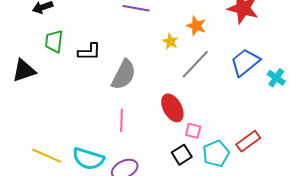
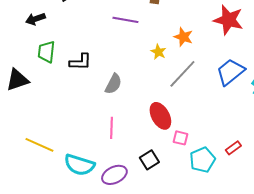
gray semicircle: (124, 75) -> (113, 84), size x0.7
red rectangle: (248, 141) -> (233, 148), size x0.7
black square: (182, 155) -> (149, 160), moved
yellow line: (47, 156) -> (39, 145), moved

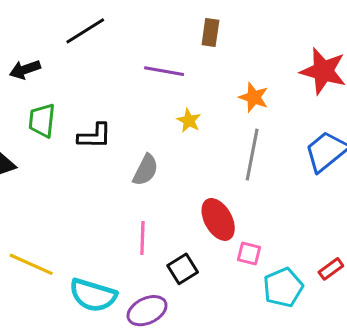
yellow star: (158, 52) -> (189, 121), moved
gray line: (182, 74) -> (252, 155), turned -32
black square: (149, 160) -> (183, 269), moved

